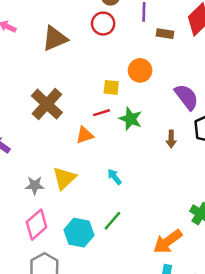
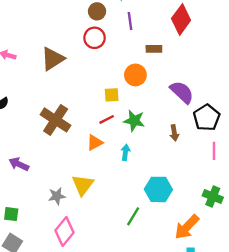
brown rectangle: (165, 34) -> (154, 49), moved
cyan arrow: (114, 177) -> (125, 152), moved, turned 56
cyan hexagon: (79, 233) -> (158, 189), moved

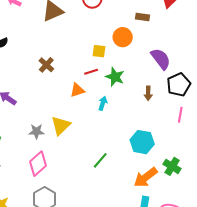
brown cross: (56, 120) -> (46, 65), size x0.6
cyan hexagon: (158, 189) -> (142, 142), moved
green cross: (213, 196) -> (172, 166), moved

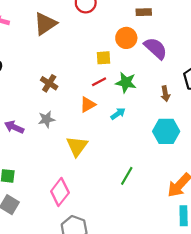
purple semicircle: (161, 59) -> (156, 48), moved
cyan arrow: (103, 103) -> (118, 114), turned 48
gray star: (36, 131) -> (46, 119), moved
cyan hexagon: (142, 142) -> (166, 131), moved

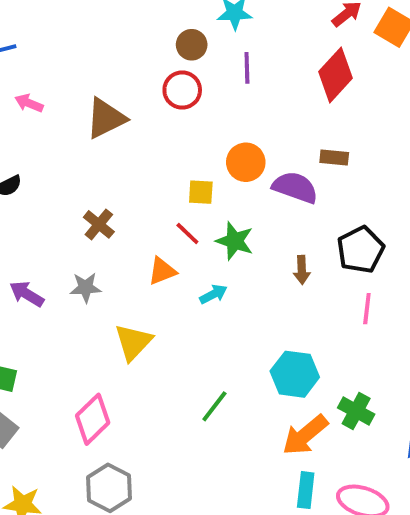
brown rectangle: (144, 12) -> (334, 158), moved
purple semicircle: (156, 48) -> (295, 187), turned -30
red line: (99, 82) -> (187, 234), turned 64
cyan hexagon: (166, 131) -> (295, 374), moved

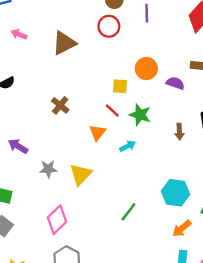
purple semicircle: (295, 187) -> (175, 83), size x0.7
orange triangle: (162, 271) -> (97, 133), turned -30
gray star: (86, 288) -> (48, 169), moved
orange arrow: (305, 435) -> (182, 229), size x0.7

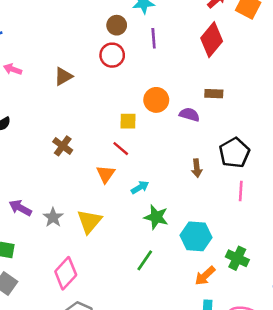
brown triangle: (64, 43) -> (63, 76), size x0.7
green star: (140, 115) -> (156, 217), moved
purple arrow: (18, 146) -> (20, 208), moved
gray star: (48, 169) -> (53, 217), turned -30

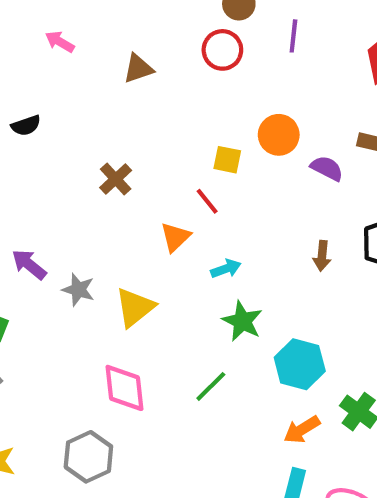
gray star: (53, 217) -> (78, 290), turned -30
pink diamond: (66, 273) -> (125, 388), moved, turned -60

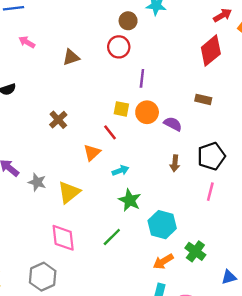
purple line: (293, 36) -> (142, 78), moved
orange circle: (279, 135) -> (147, 112), moved
purple semicircle: (327, 168) -> (173, 124), moved

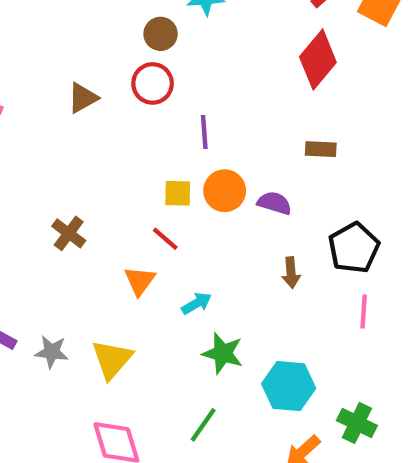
brown triangle: (71, 57) -> (83, 98), moved

